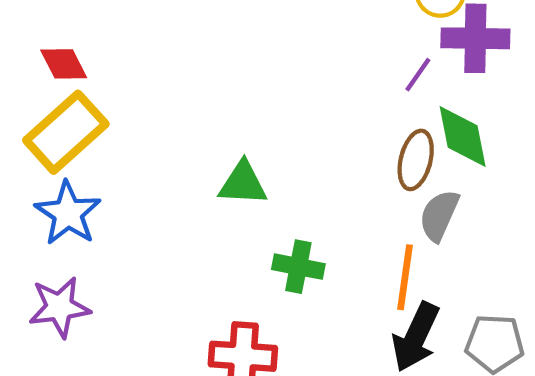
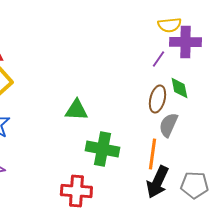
green diamond: (463, 136) -> (179, 88), size x0.7
green cross: (298, 267) -> (102, 149), size x1.4

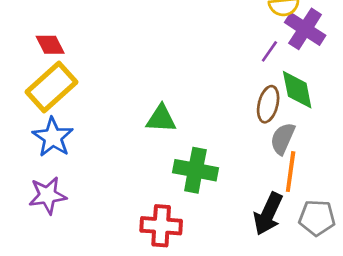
purple cross: (185, 42) -> (305, 29), turned 32
green diamond: (179, 88) -> (297, 90), size x1.4
orange line: (152, 154) -> (291, 172), moved

